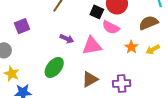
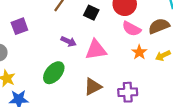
black square: (97, 12) -> (91, 13), moved
pink semicircle: (111, 27) -> (132, 29), moved

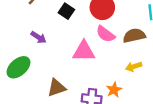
pink triangle: (96, 50) -> (84, 51), moved
orange star: (139, 52) -> (114, 90), moved

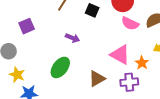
pink triangle: (84, 51) -> (120, 55), moved, turned 40
orange star: (114, 90) -> (142, 63), moved

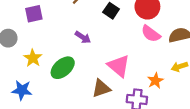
pink triangle: (120, 55) -> (119, 66), moved
yellow star: (17, 75) -> (33, 58), moved

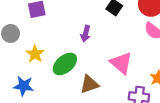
purple arrow: (83, 37) -> (86, 34), turned 70
brown triangle: (101, 88) -> (89, 84), moved

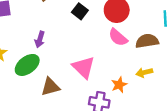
purple arrow: (86, 34) -> (40, 39), moved

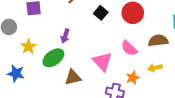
pink semicircle: (118, 37) -> (129, 48), moved

